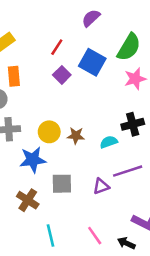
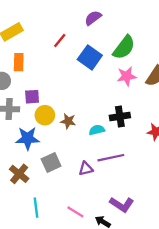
purple square: (62, 75) -> (32, 97), moved, turned 35
gray square: (62, 184) -> (51, 163), turned -30
pink line: (95, 236) -> (75, 212), turned -30

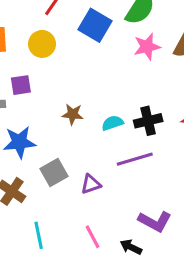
yellow circle: (45, 115) -> (42, 44), moved
black cross: (120, 116) -> (148, 121), moved
purple triangle: (86, 169) -> (91, 184), moved
pink line: (75, 212) -> (93, 237), turned 36

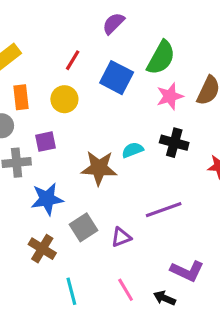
brown star: (73, 114) -> (99, 168), size x1.6
black cross: (148, 121) -> (174, 143), moved, turned 32
cyan semicircle: (113, 123) -> (133, 150), moved

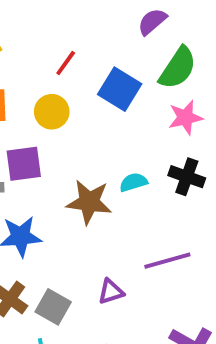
purple semicircle: (113, 23) -> (152, 22), moved
purple square: (45, 142) -> (24, 164), size x1.4
gray square: (84, 227) -> (53, 307), moved, turned -32

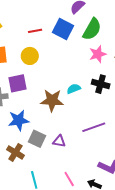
red line: (66, 63) -> (35, 31), turned 48
blue square: (120, 89) -> (63, 29), moved
purple triangle: (111, 292) -> (59, 141), moved, turned 32
gray square: (53, 307) -> (37, 139), moved

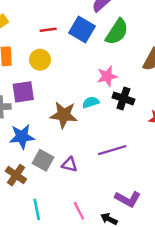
pink star: (98, 54) -> (107, 76), moved

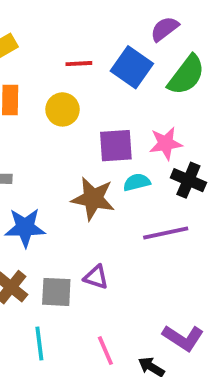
purple square: (23, 92) -> (116, 146), moved
purple line: (112, 150) -> (166, 233), moved
gray square: (43, 160) -> (56, 292), moved, turned -30

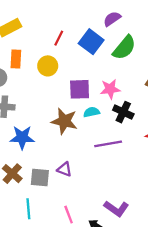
red line: (79, 64) -> (59, 38), turned -63

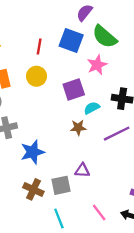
green semicircle: (124, 48) -> (105, 37), turned 108
pink star: (110, 89) -> (97, 65), moved
brown star: (64, 121) -> (78, 128), moved, size x0.6

